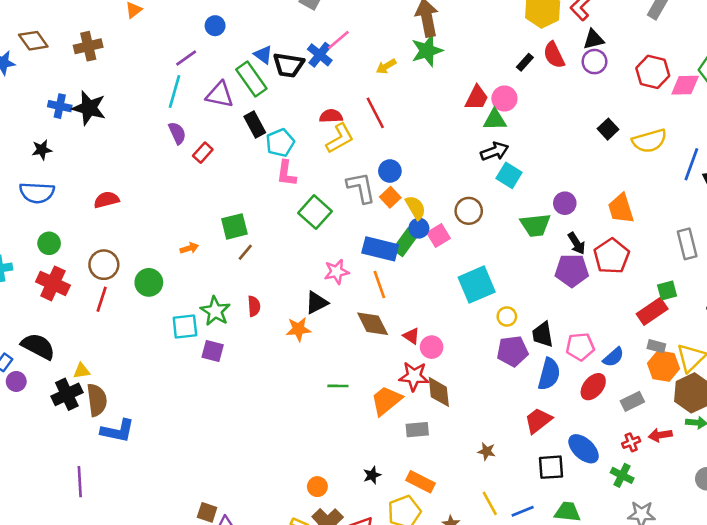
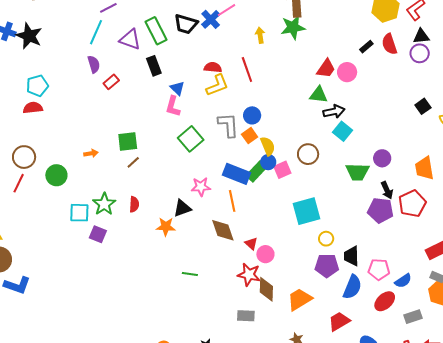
blue triangle: (263, 55) -> (177, 88), moved
yellow arrow: (386, 66) -> (260, 35), turned 105
green triangle: (495, 120) -> (319, 95), moved
cyan pentagon: (280, 143) -> (37, 86), moved
orange trapezoid: (386, 400) -> (300, 299), moved

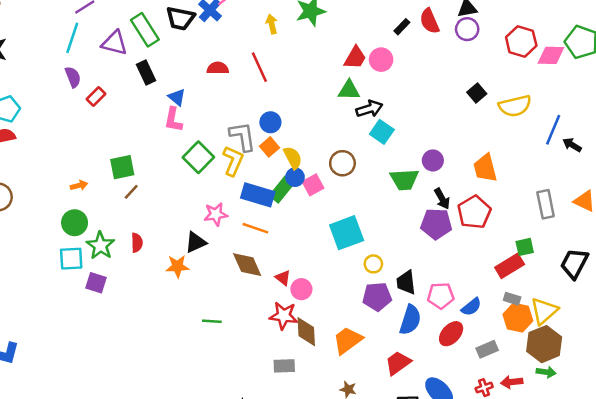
yellow L-shape: (217, 85) -> (233, 161), moved, turned -40
green circle: (56, 175) -> (75, 223), moved
orange line: (232, 201) -> (255, 228), turned -55

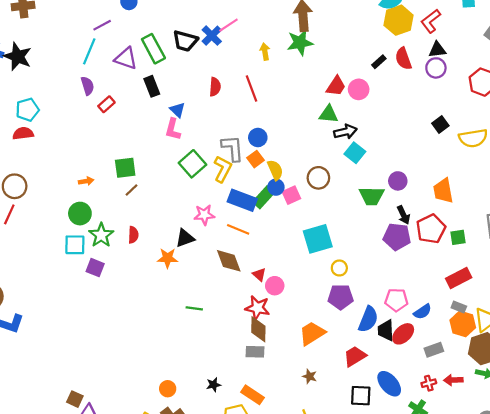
red semicircle: (218, 68) -> (215, 87), turned 90
green square: (525, 247) -> (458, 237), moved
black trapezoid: (406, 282) -> (386, 330), moved
brown diamond: (306, 332) -> (258, 329), moved

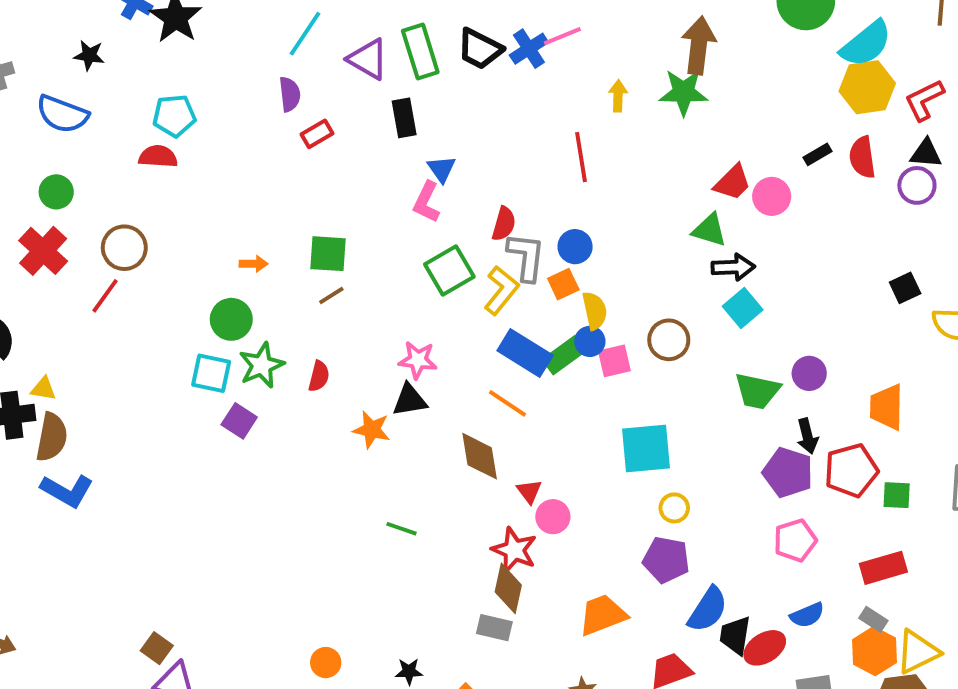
red semicircle: (215, 87) -> (504, 224), moved
pink star: (204, 215) -> (418, 360), moved
pink pentagon: (396, 300) -> (795, 540), moved, turned -30

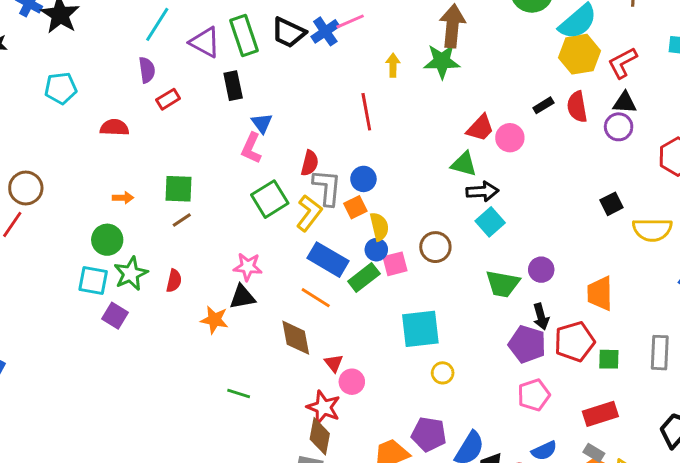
red semicircle: (158, 157) -> (114, 128), moved
green rectangle: (564, 355) -> (364, 277), moved
purple pentagon: (666, 560) -> (429, 434), moved

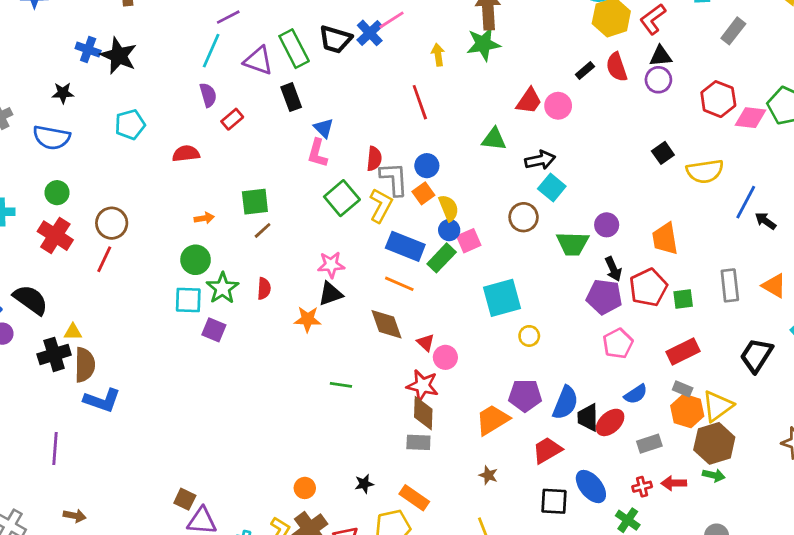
green triangle: (464, 164) -> (494, 139), moved
brown circle: (435, 247) -> (524, 217), moved

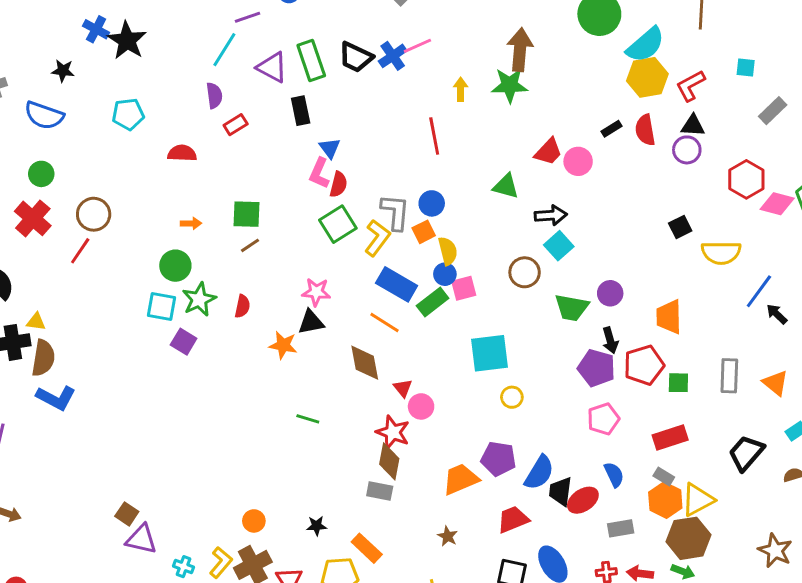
red semicircle: (374, 159) -> (338, 184), moved
blue semicircle: (636, 394) -> (614, 475), turned -90

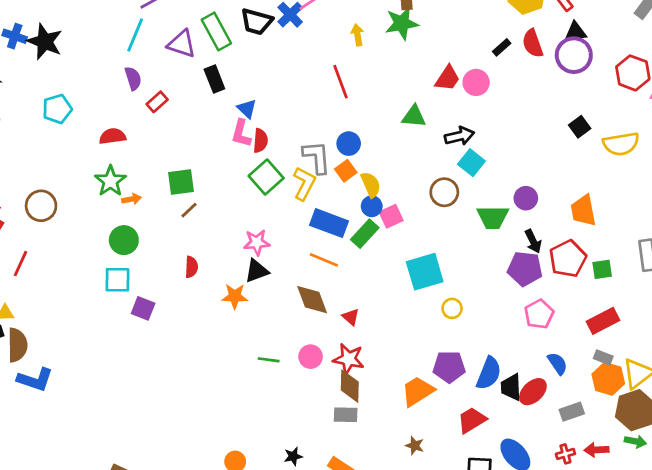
purple circle: (687, 150) -> (574, 55), size x1.4
red line: (80, 251) -> (21, 264), moved
green star: (199, 299) -> (110, 181), moved
pink circle: (421, 406) -> (311, 357), moved

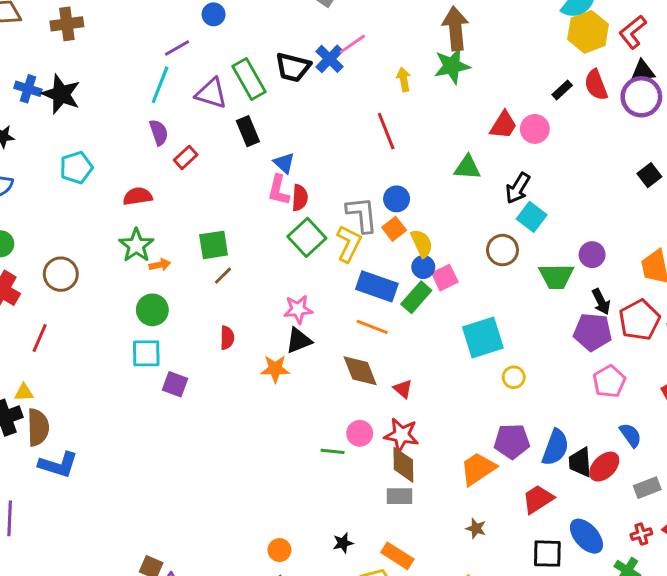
black arrow: (459, 136) -> (518, 188), turned 136
green line: (269, 360) -> (333, 451), moved

